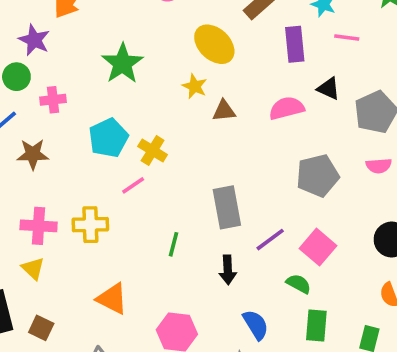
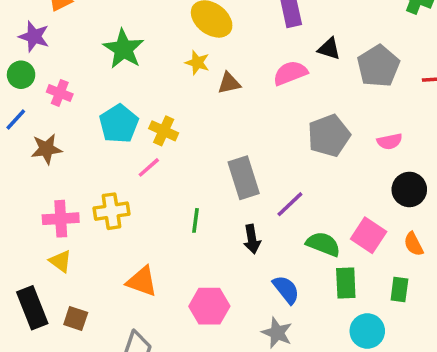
pink cross: (53, 100) -> (60, 93), turned 35
pink semicircle: (379, 166) -> (390, 141), moved
pink square: (318, 247) -> (369, 235), moved
green semicircle: (299, 284) -> (323, 244), size x1.4

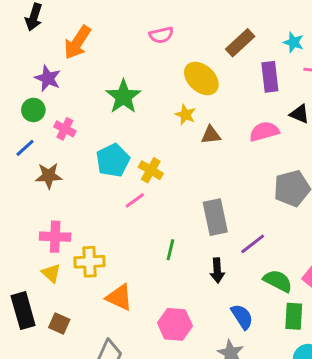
yellow cross: (112, 211) -> (90, 262), moved

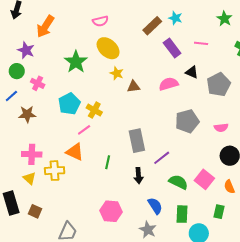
cyan star: (293, 42) -> (175, 18), moved
purple rectangle: (270, 77) -> (172, 48), turned -30
yellow ellipse: (201, 78) -> (108, 48), moved
orange triangle: (119, 297) -> (75, 152), moved
green rectangle: (294, 316) -> (182, 214), moved

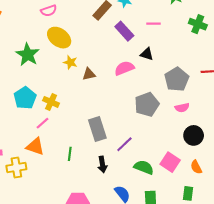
gray pentagon: (219, 85) -> (177, 79), moved

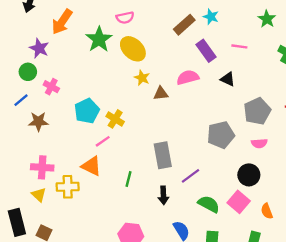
green star: (28, 55) -> (99, 39), moved
pink semicircle: (124, 68) -> (188, 77), moved
black circle: (194, 135) -> (249, 175), moved

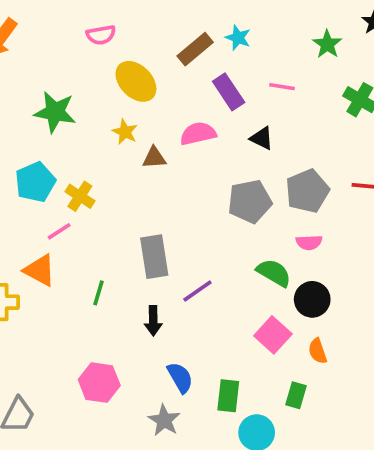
green star: (99, 39) -> (55, 112), moved, turned -30
yellow ellipse: (133, 49) -> (136, 81), moved
gray pentagon: (221, 135) -> (250, 201), moved
black circle: (249, 175) -> (312, 299), moved
green semicircle: (209, 204) -> (274, 273), moved

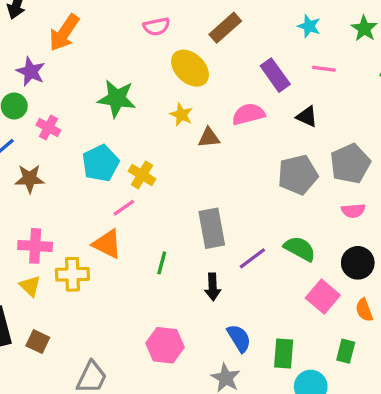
cyan star: (238, 38) -> (309, 26), moved
brown rectangle: (195, 49) -> (225, 28), moved
green semicircle: (274, 273) -> (300, 249), moved

